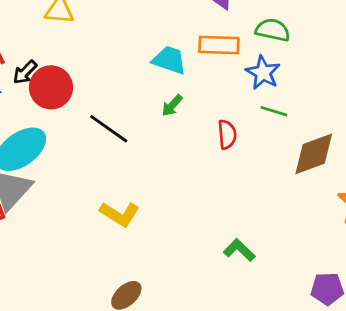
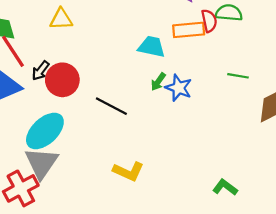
blue star: (263, 73) -> (179, 88), moved
red semicircle: (227, 134) -> (209, 21), moved

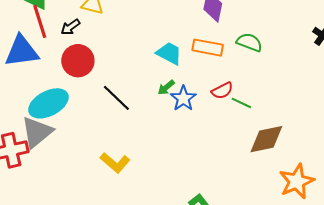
red semicircle: (209, 21) -> (222, 91), moved, turned 60
black arrow: (40, 71) -> (70, 27), moved

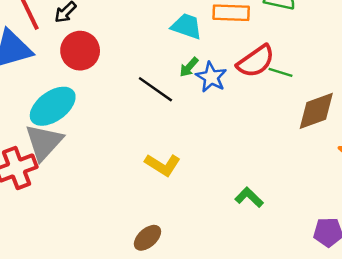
red semicircle: (222, 91) -> (256, 61), size x1.5
black line: (116, 98) -> (155, 89), moved
yellow L-shape: (115, 163) -> (163, 165), moved

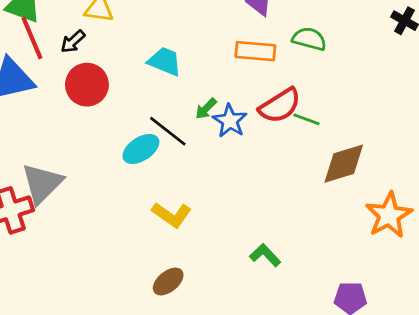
cyan trapezoid: (187, 26) -> (165, 61), moved
cyan ellipse: (53, 106) -> (141, 149), moved, size x0.7
brown ellipse: (147, 238) -> (168, 282), moved

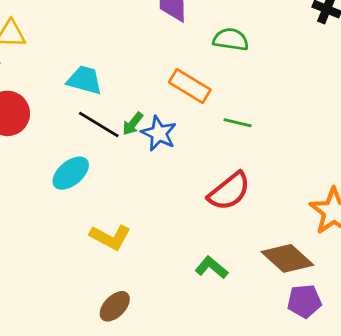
orange rectangle: (255, 51) -> (190, 86), moved, turned 33
red semicircle: (280, 106) -> (229, 191), moved
black line: (168, 131) -> (99, 125), moved
brown diamond: (344, 164) -> (287, 258), moved, turned 66

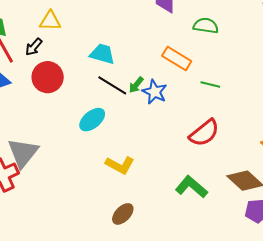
green L-shape: (211, 267) -> (191, 187), size x1.4

